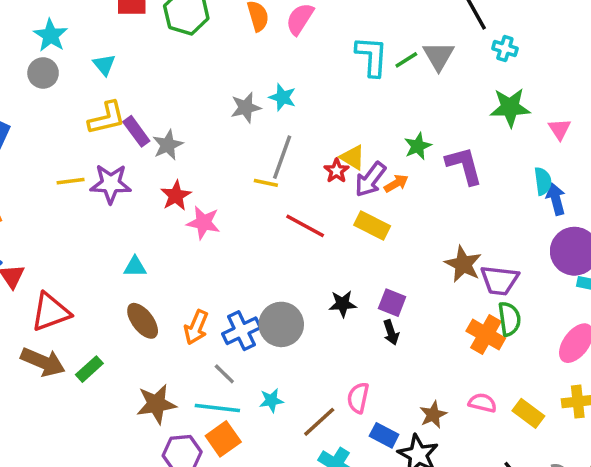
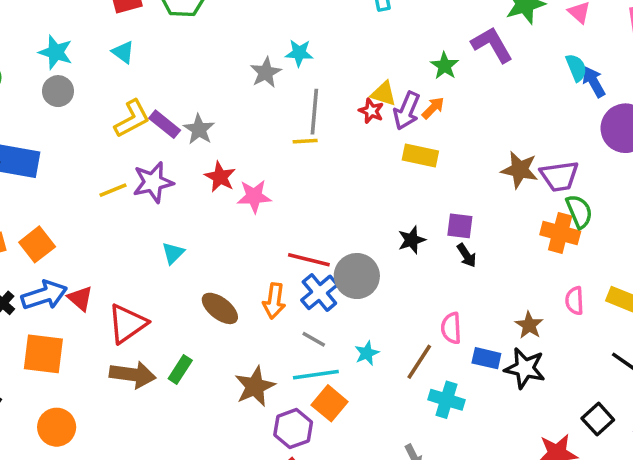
cyan triangle: (104, 65) -> (123, 52), moved
purple L-shape: (464, 166) -> (492, 45), moved
red line: (305, 226) -> (309, 260), moved
cyan triangle: (135, 267) -> (173, 253), moved, turned -30
pink semicircle: (482, 403) -> (575, 301), turned -92

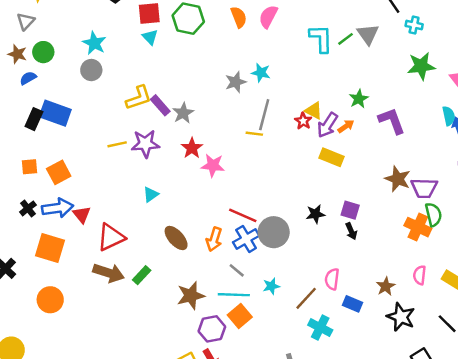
purple L-shape: (492, 45) -> (392, 121), moved
cyan triangle: (123, 52) -> (150, 37), moved
black star: (525, 368) -> (401, 317), moved

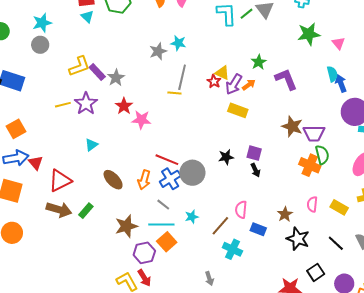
cyan star: (94, 43) -> (42, 23), turned 30
purple star: (145, 144) -> (86, 104), turned -30

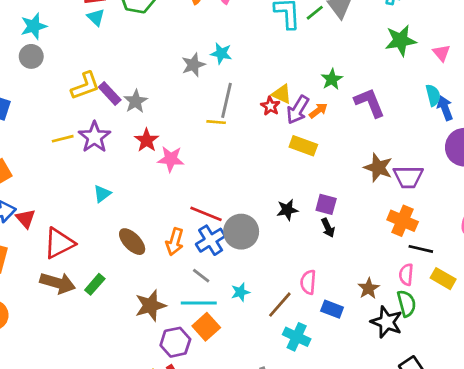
green semicircle: (322, 155) -> (407, 303), moved
black line: (336, 243) -> (421, 249), moved, turned -30

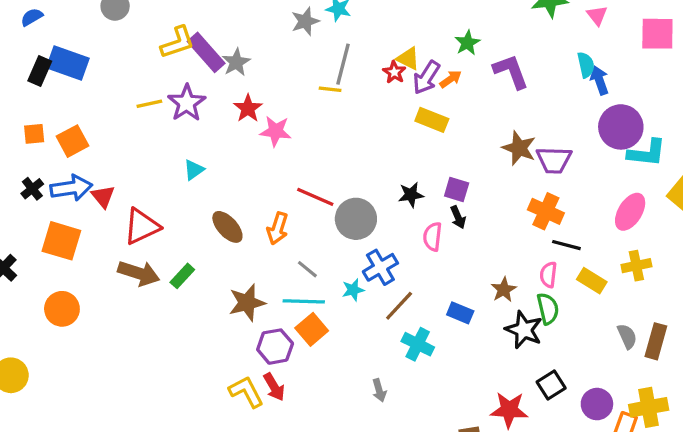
purple rectangle: (110, 94) -> (206, 52), size x1.4
blue cross: (211, 240) -> (380, 267), moved
pink semicircle: (308, 282) -> (433, 237), moved

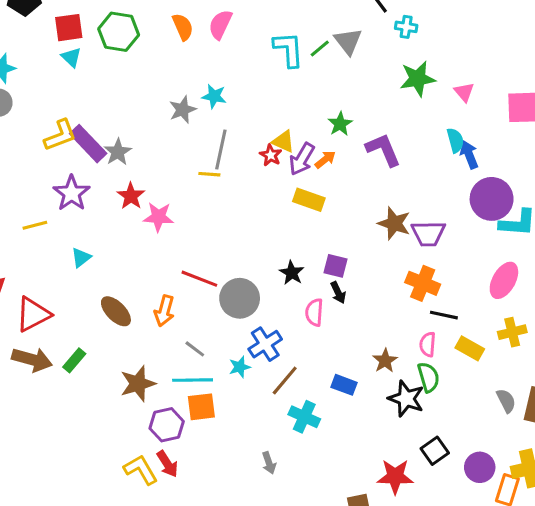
yellow line: (149, 104) -> (35, 225), moved
black star: (411, 195) -> (292, 273), turned -30
orange square: (312, 329) -> (201, 407), turned 36

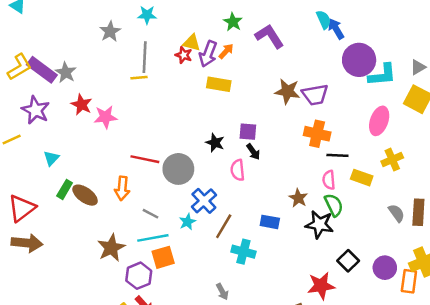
cyan star: (214, 96) -> (147, 15), moved
green rectangle: (74, 360) -> (65, 189), moved

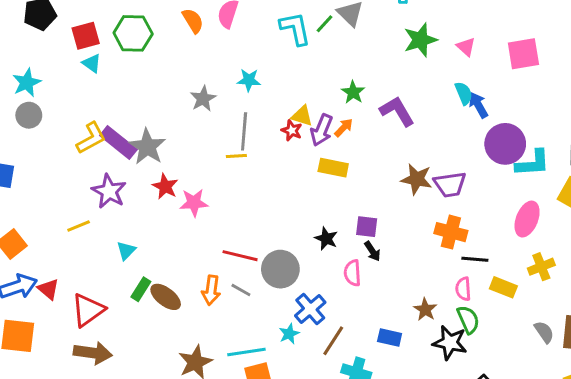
gray star: (66, 72) -> (147, 147), size x1.4
gray line: (151, 214) -> (241, 290), moved

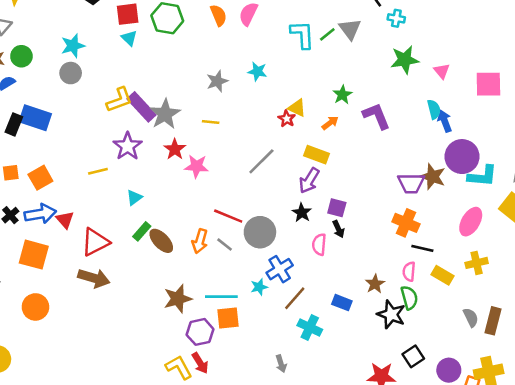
purple arrow: (322, 130) -> (309, 181), moved
gray line: (244, 131) -> (261, 161), moved, turned 32
yellow line: (236, 156) -> (211, 122), moved
brown star: (417, 179) -> (433, 177), moved

